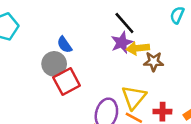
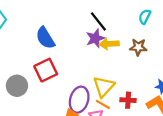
blue semicircle: (64, 45) -> (45, 38), size x1.5
brown star: (154, 62) -> (138, 47), moved
gray circle: (54, 64) -> (17, 86), moved

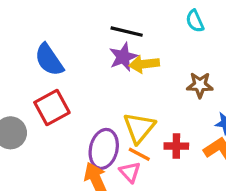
cyan semicircle: (145, 17) -> (195, 21), turned -48
black line: (98, 21) -> (127, 32), turned -35
brown star: (138, 47) -> (200, 85), moved

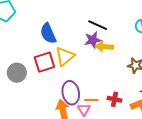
yellow triangle: (139, 128) -> (65, 56), moved
purple ellipse: (104, 149) -> (71, 93), turned -35
orange line: (139, 154) -> (91, 100), turned -40

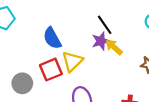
black line: (98, 25) -> (105, 25), turned 36
yellow arrow: (104, 47) -> (114, 47), turned 42

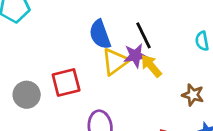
blue semicircle: (52, 38) -> (100, 34), moved
yellow triangle: (72, 61) -> (115, 62), moved

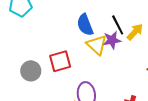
yellow triangle: (115, 62) -> (97, 45), turned -40
yellow arrow: (151, 66) -> (135, 32), moved, turned 84

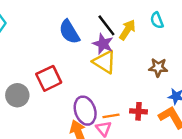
purple star: (112, 40) -> (103, 44), turned -30
yellow triangle: (97, 45) -> (104, 62), moved

